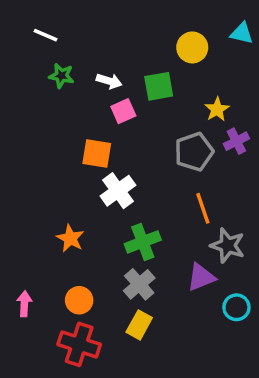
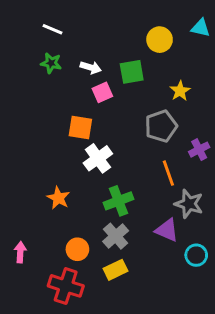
white line: (46, 35) -> (53, 29), moved
purple cross: (236, 141) -> (199, 150), moved
purple triangle: (201, 277) -> (167, 230), turned 45
orange circle: (79, 300) -> (77, 249), moved
yellow rectangle: (139, 325) -> (116, 270), turned 35

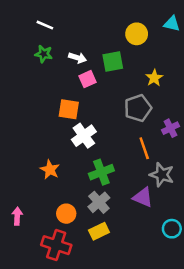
cyan circle: (196, 255) -> (172, 229), moved

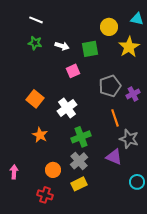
yellow star: (154, 78) -> (129, 47), moved, size x1.5
pink square: (88, 79) -> (73, 71), moved
orange square: (69, 109) -> (35, 99), moved, turned 30
purple cross: (171, 128) -> (133, 94), moved
red cross: (56, 245) -> (45, 195), size x0.7

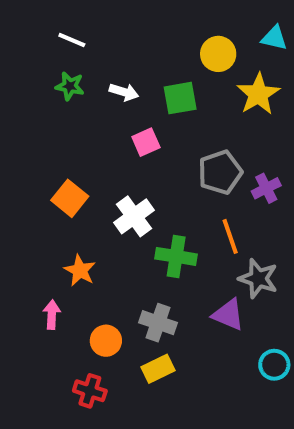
green cross: (81, 137) -> (176, 256), moved, turned 30
gray cross: (79, 161) -> (158, 323), turned -30
pink arrow: (14, 172) -> (52, 315), moved

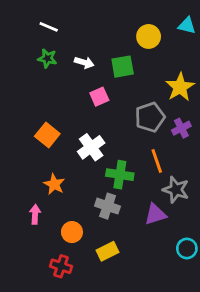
yellow star: (258, 94) -> (180, 87), moved
purple triangle: (228, 315) -> (155, 214), turned -40
gray cross: (158, 323) -> (108, 206), moved

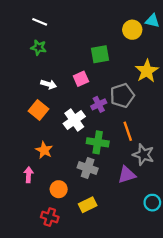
yellow circle: (149, 36) -> (132, 30), moved
white arrow: (84, 62) -> (49, 84), moved
purple cross: (181, 128) -> (99, 104), moved

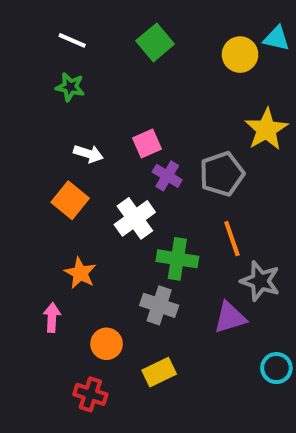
green square: (100, 54) -> (155, 42), moved, turned -30
purple cross: (99, 104) -> (167, 176), moved, turned -32

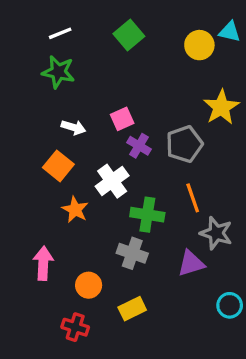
white line: (72, 40) -> (60, 33), turned -45
green star: (70, 87) -> (58, 72), size x1.4
orange star: (80, 273) -> (75, 210), moved
pink arrow: (52, 317) -> (43, 263), size x1.4

